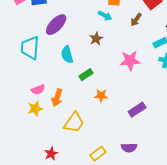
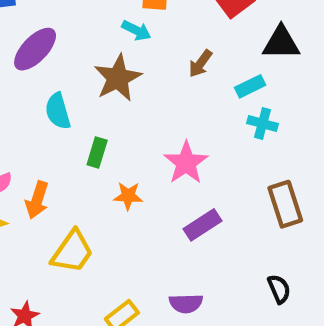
brown arrow: (136, 20) -> (200, 64), moved
brown star: (96, 39) -> (118, 78), size x1.6
pink star: (130, 61) -> (186, 163), moved, turned -30
green rectangle: (86, 75) -> (97, 152), turned -40

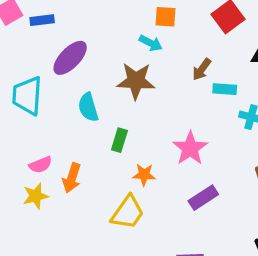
brown star: (118, 78) -> (136, 81), turned 30
cyan rectangle: (250, 86) -> (225, 89), moved, turned 30
yellow trapezoid: (72, 252) -> (128, 212), moved

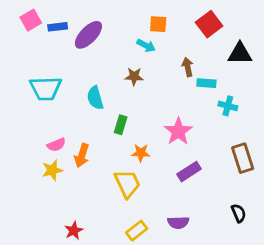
purple ellipse: (70, 58) -> (88, 35), moved
brown arrow: (202, 69) -> (188, 67), turned 132
brown star: (136, 81) -> (134, 76), size x0.6
cyan trapezoid: (27, 96) -> (46, 88), turned -96
yellow trapezoid: (128, 212) -> (127, 184), turned -60

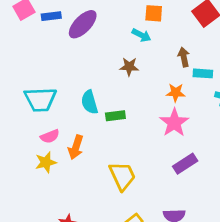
cyan trapezoid: (46, 88) -> (40, 99), moved
cyan semicircle: (95, 98) -> (90, 102), moved
green rectangle: (121, 125) -> (115, 116), turned 66
orange star: (141, 153) -> (176, 93), moved

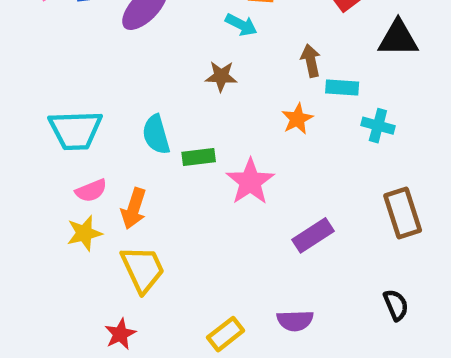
orange star: (176, 93) -> (297, 119), turned -30
pink star: (174, 123) -> (250, 182), moved
yellow trapezoid: (122, 176) -> (143, 269), moved

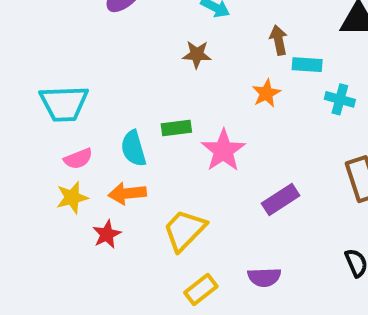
cyan semicircle: (156, 135) -> (133, 148), moved
orange arrow: (134, 209) -> (127, 193), moved, turned 66
yellow trapezoid: (143, 269) -> (185, 230), moved, turned -111
red star: (120, 334) -> (107, 234), moved

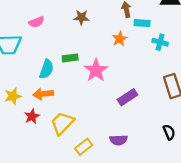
cyan semicircle: (133, 148) -> (47, 69), turned -144
pink semicircle: (78, 159) -> (36, 22), moved
yellow trapezoid: (185, 230) -> (62, 123), moved

